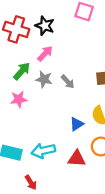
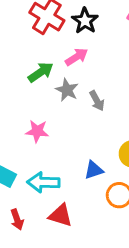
pink star: (19, 99) -> (37, 131), moved
blue triangle: (77, 124) -> (94, 170), moved
red triangle: (77, 159) -> (61, 215), moved

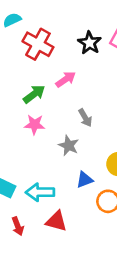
black star: (85, 21) -> (90, 43), moved
gray star: (67, 90) -> (69, 146), moved
pink star: (37, 131) -> (35, 124), moved

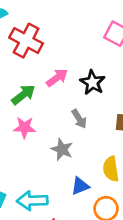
black star: (90, 43) -> (92, 82), moved

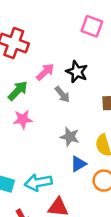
gray arrow: (79, 119) -> (62, 94), moved
gray star: (62, 149) -> (70, 137), moved

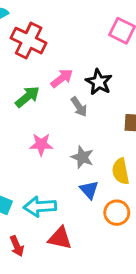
pink star: (23, 119) -> (41, 144), moved
blue triangle: (78, 164) -> (89, 190), turned -48

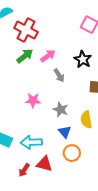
black star: (99, 82) -> (83, 59), moved
green arrow: (27, 97) -> (25, 56), moved
orange circle: (117, 213) -> (72, 153), moved
red arrow: (17, 246) -> (24, 170), moved, turned 56

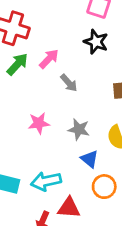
black star: (83, 59) -> (96, 42), moved

